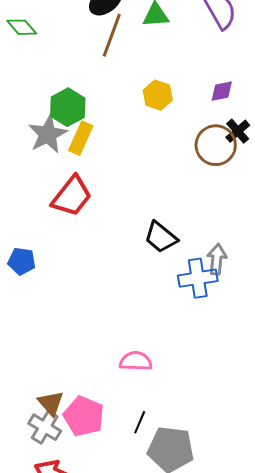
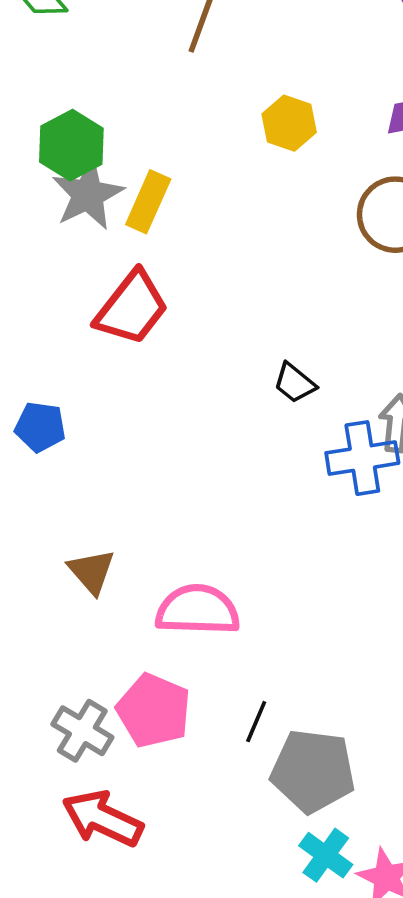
green hexagon: (68, 107) -> (71, 145), moved
black trapezoid: (161, 237) -> (295, 383), size x0.7
pink semicircle: (136, 361) -> (198, 610), moved, size x1.4
brown triangle: (51, 403) -> (91, 572), moved

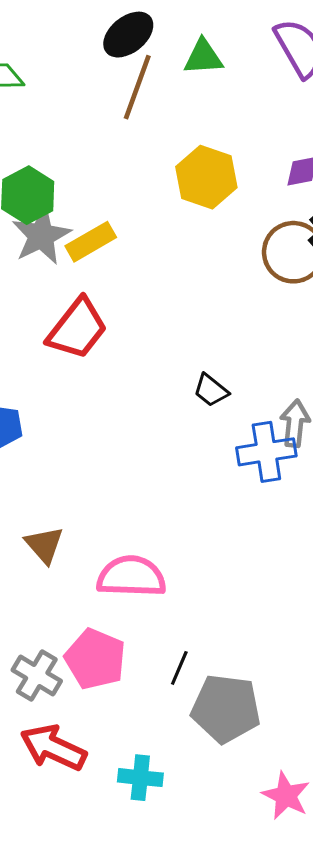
yellow hexagon: (289, 123) -> (206, 177), size x1.4
yellow rectangle: (148, 202) -> (91, 242), turned 36
cyan cross: (326, 855) -> (140, 778), moved, turned -30

